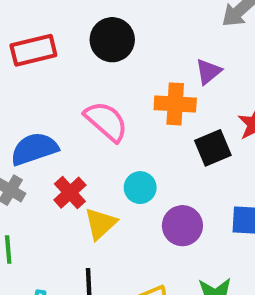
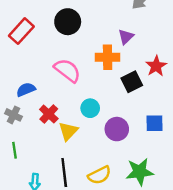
red rectangle: (33, 50) -> (21, 31), turned -30
blue semicircle: (34, 149) -> (26, 90), size x0.7

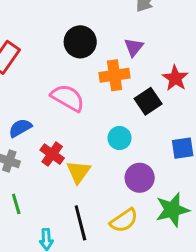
black circle: (68, 22) -> (80, 42), moved
cyan circle: (90, 108) -> (119, 138), moved
purple circle: (117, 129) -> (140, 178), moved

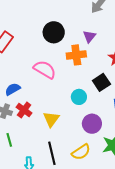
black square: (148, 101) -> (101, 82), moved
red cross: (52, 154) -> (24, 110), moved

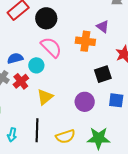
black circle: (54, 32) -> (46, 18), moved
purple triangle: (89, 36) -> (103, 27), turned -48
cyan circle: (79, 97) -> (36, 65), moved
purple circle: (92, 124) -> (85, 102), moved

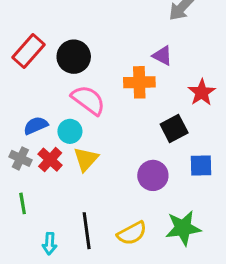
yellow triangle: (45, 97) -> (86, 159), moved

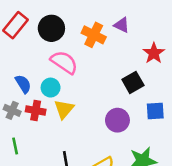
orange cross: (139, 82) -> (94, 35), moved, turned 30
blue semicircle: (36, 126) -> (23, 84), turned 84
red cross: (50, 160) -> (36, 110), turned -30

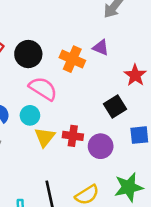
red cross: (36, 110) -> (73, 136), moved

